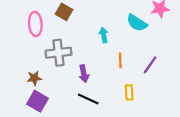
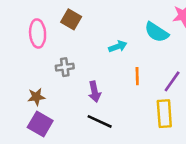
cyan arrow: (104, 35) -> (118, 46), turned 80
gray cross: (58, 53) -> (65, 67), size x0.6
yellow rectangle: (129, 92) -> (164, 114), moved, size x1.5

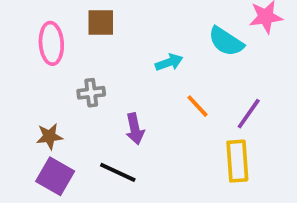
brown square: (71, 19) -> (101, 23), turned -30
orange line: (137, 76) -> (197, 106), turned -42
black line: (100, 121) -> (118, 172), moved

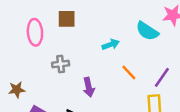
brown star: (49, 136) -> (17, 90), moved

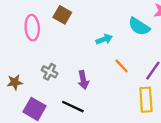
brown square: (67, 19) -> (62, 15), turned 30
gray cross: (61, 64) -> (50, 72), moved, turned 35

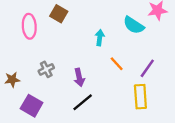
cyan arrow: (104, 39) -> (100, 38), turned -63
gray cross: (50, 72) -> (46, 69), turned 35
black line: (73, 107) -> (83, 102), moved, turned -65

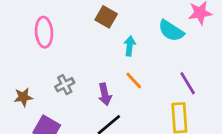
brown square: (59, 14) -> (106, 17), moved
orange line: (117, 64) -> (134, 80), moved
purple line: (147, 68) -> (188, 83), turned -66

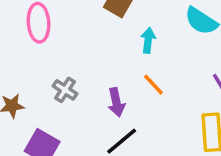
gray cross: (65, 85) -> (65, 90), turned -30

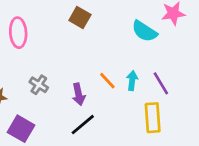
cyan arrow: (148, 40) -> (132, 81), moved

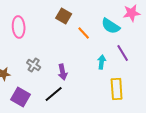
orange line: (107, 81) -> (84, 33), moved
purple line: (161, 83) -> (123, 53), moved
black line: (83, 125) -> (54, 94), moved

